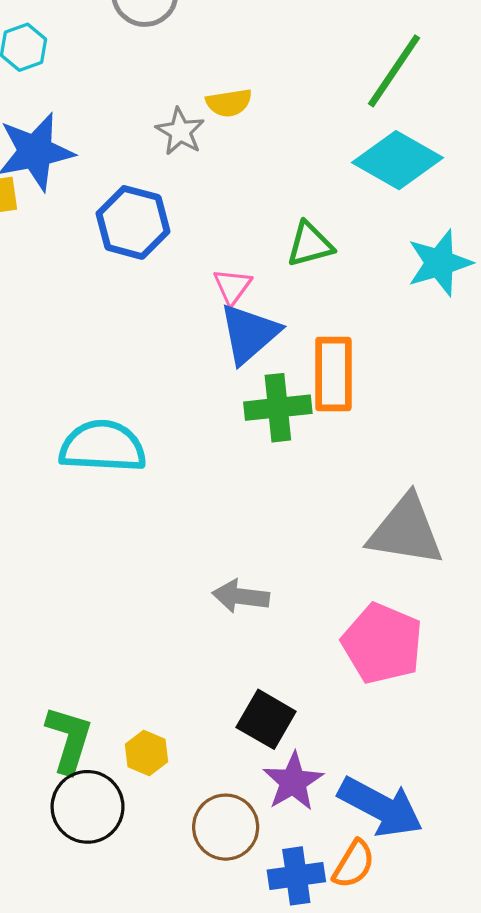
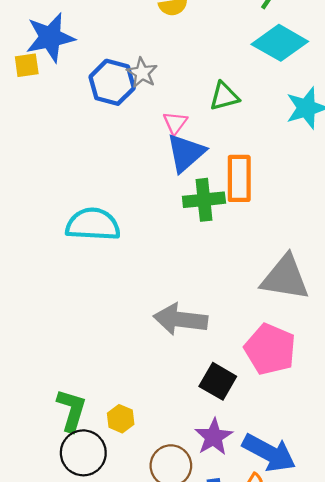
gray star: (180, 131) -> (142, 73), moved
gray arrow: (241, 596) -> (180, 319), size x1.5
black square: (266, 719) -> (218, 381), moved

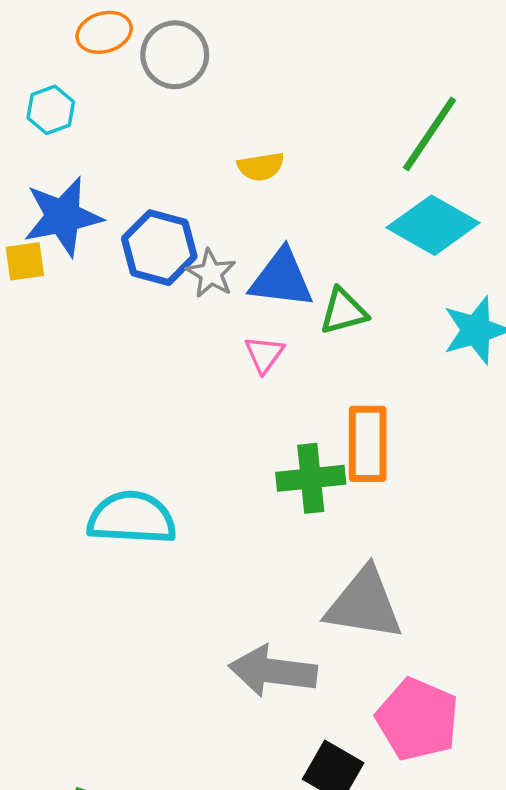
blue hexagon: (112, 82) -> (159, 248), moved
blue triangle: (186, 153) -> (281, 279), moved, turned 48
gray triangle: (285, 278) -> (364, 604), moved

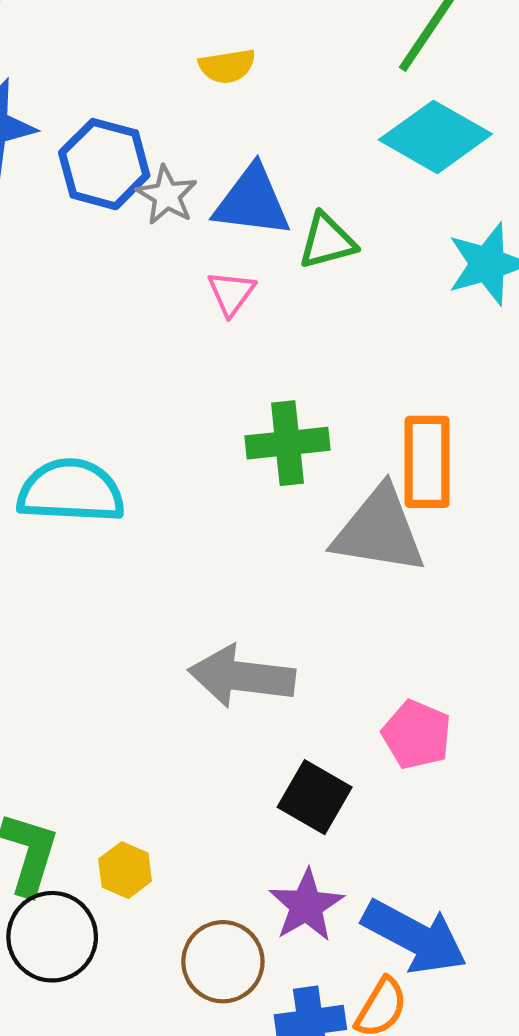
orange rectangle: (368, 444) -> (427, 462), moved
gray triangle: (364, 604) -> (379, 531), moved
pink pentagon: (418, 719) -> (417, 735), size x0.7

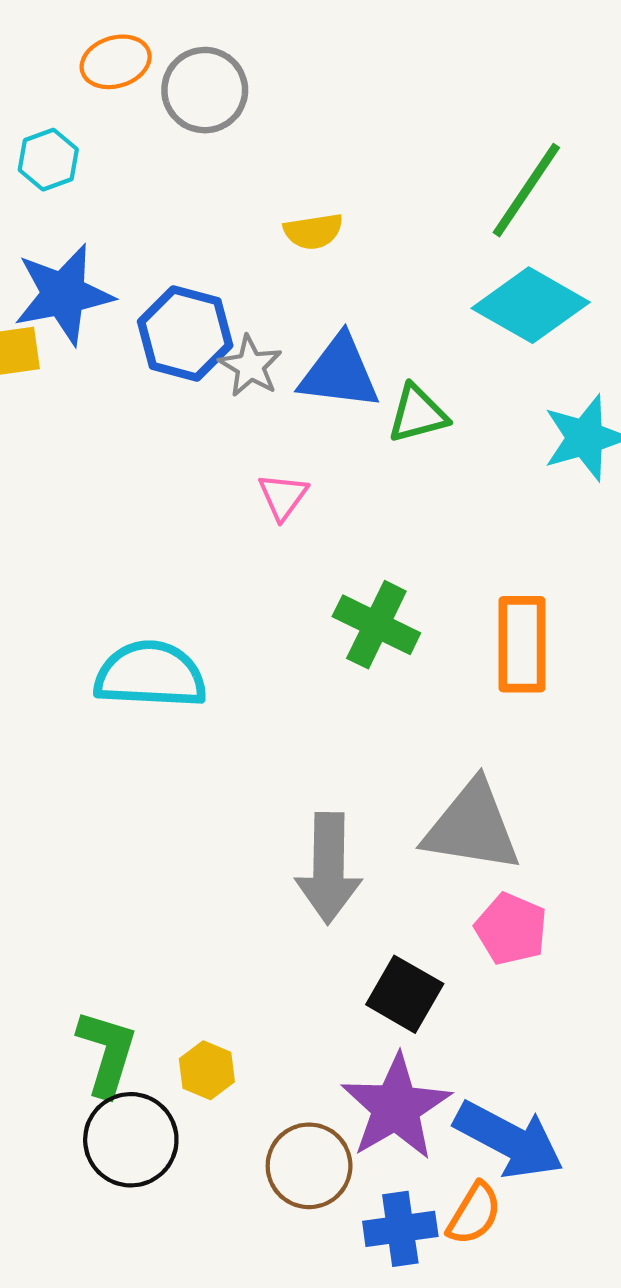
pink triangle: (231, 293) -> (283, 496), moved
green cross: (288, 443) -> (376, 625), turned 32
gray triangle: (379, 531) -> (472, 827), moved
gray arrow: (242, 676) -> (329, 868), turned -96
purple star: (306, 905) -> (396, 1107), size x1.4

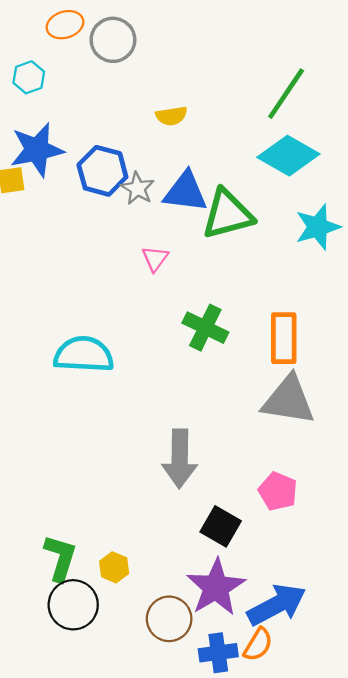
green triangle: (418, 414) -> (228, 214), size x1.6
gray triangle: (472, 827) -> (288, 400), moved
blue arrow: (509, 1140) -> (277, 605), turned -56

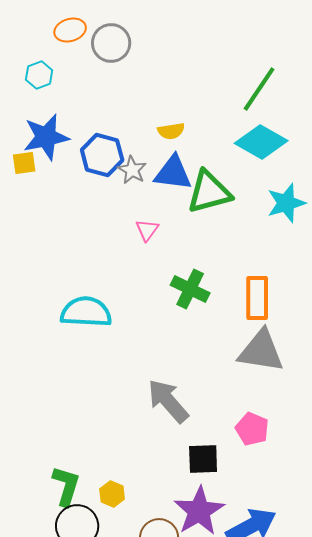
yellow semicircle: (171, 116) -> (171, 131), moved
gray arrow: (180, 459) -> (168, 401), turned 138
black square: (221, 526) -> (203, 459), turned -32

